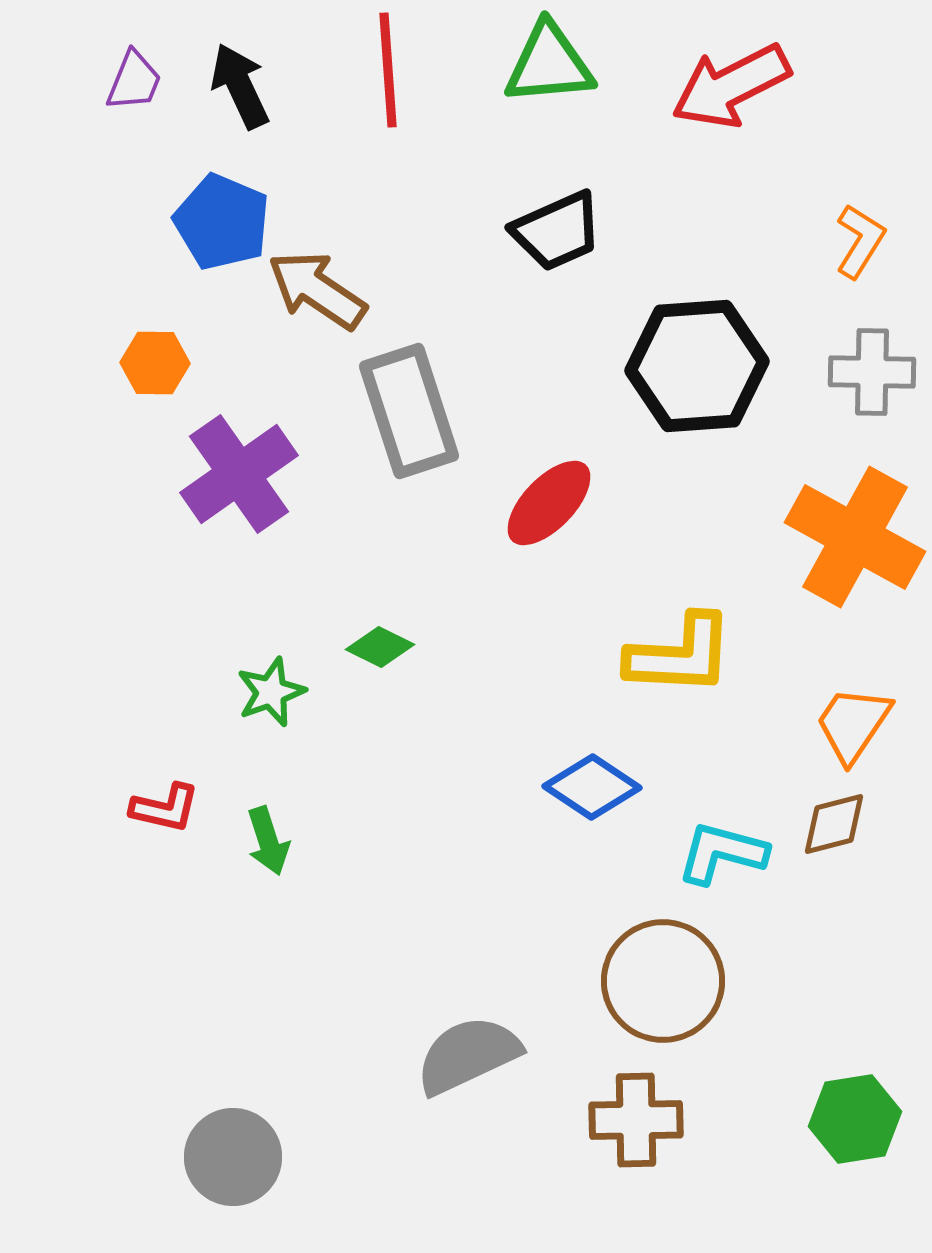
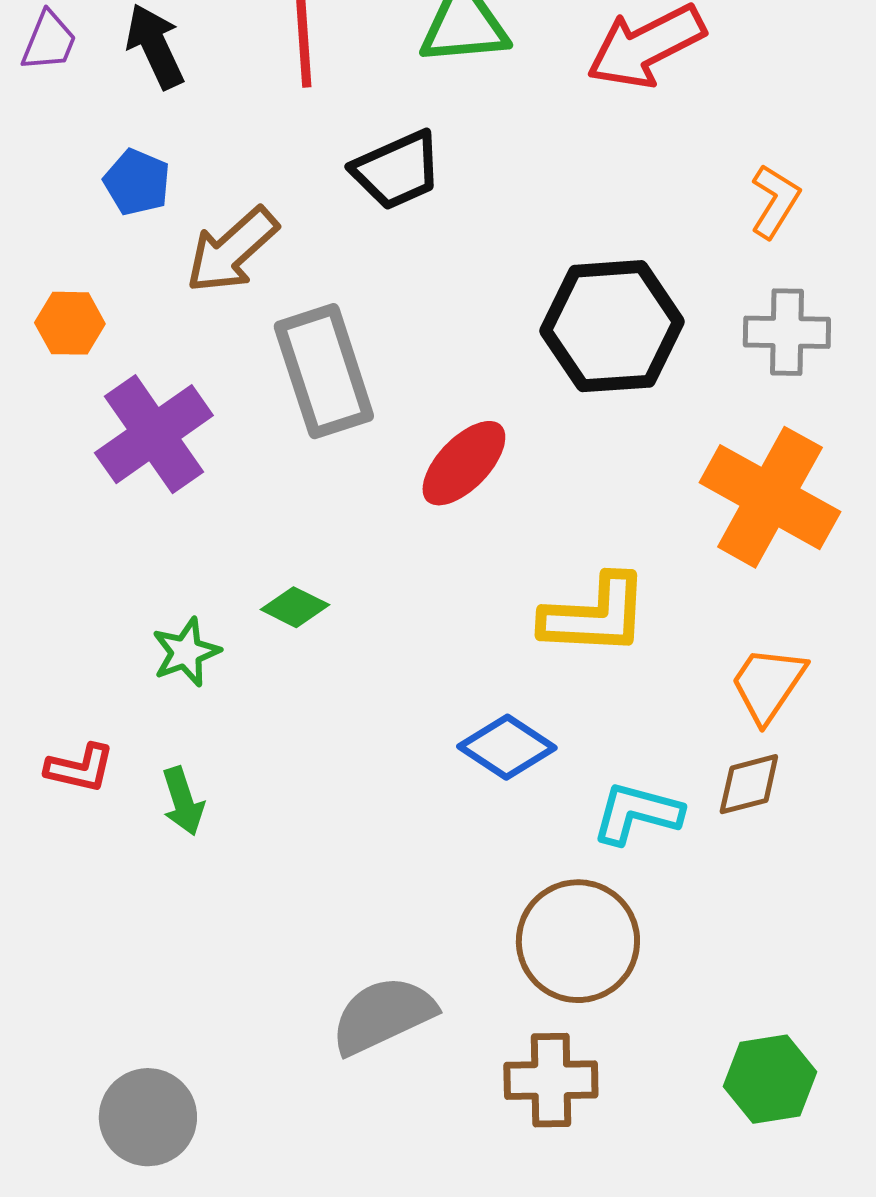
blue pentagon: (222, 222) -> (137, 182), size x0.7
black trapezoid: (557, 231) -> (397, 170), moved
brown arrow: (317, 290) -> (232, 250), turned -76

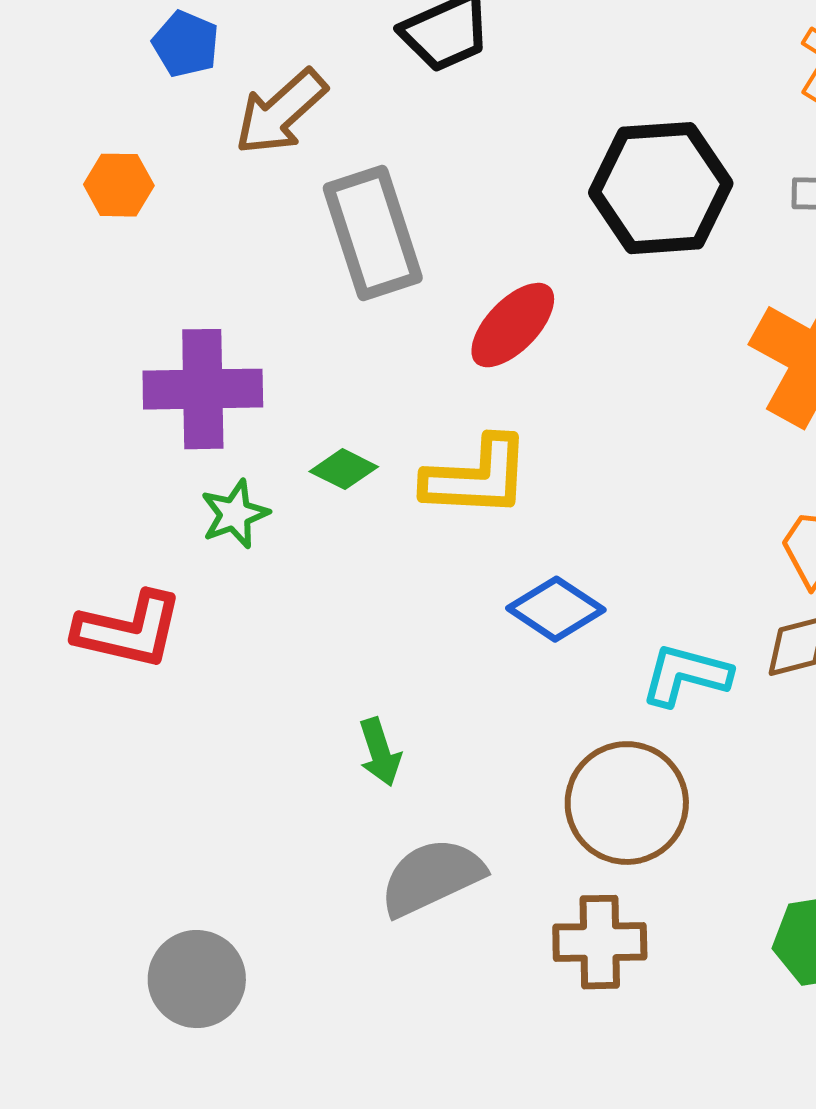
purple cross: (154, 434) -> (203, 389), moved, turned 34
yellow L-shape: (595, 615) -> (477, 477), moved
red L-shape: (80, 768) -> (129, 630), size x1.6
green arrow: (183, 801) -> (380, 752), moved

